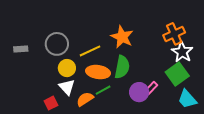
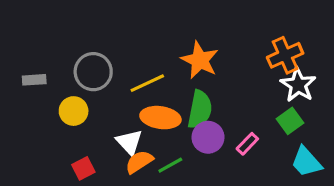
yellow circle: (67, 68) -> (74, 111), moved
green square: (177, 74) -> (290, 121), size x0.7
white triangle: (67, 87) -> (129, 142), moved
green line: (103, 90) -> (170, 165), moved
purple circle: (139, 92) -> (208, 137), moved

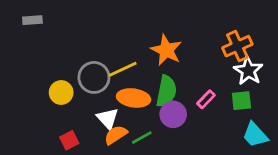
gray circle: (93, 72) -> (94, 77), moved
gray rectangle: (34, 80) -> (32, 20), moved
green square: (290, 121) -> (241, 101), turned 30
pink rectangle: (247, 144) -> (206, 99), moved

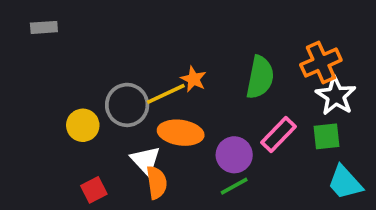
orange star: (166, 50) -> (194, 79), moved, size x0.6
green semicircle: (166, 91) -> (260, 77), moved
pink rectangle: (206, 99) -> (278, 135), size x1.4
orange semicircle: (116, 135) -> (157, 183), turned 115
green line: (142, 138) -> (234, 186), moved

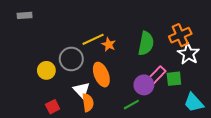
yellow line: (166, 94) -> (93, 39), moved
orange ellipse: (181, 133) -> (101, 75), turned 60
green square: (326, 136) -> (174, 79), moved
purple circle: (234, 155) -> (144, 85), moved

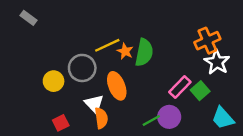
gray rectangle: (25, 15) -> (28, 18), turned 40
green semicircle: (146, 43) -> (144, 52), moved
green square: (174, 79) -> (200, 91), turned -35
purple circle: (144, 85) -> (169, 117), moved

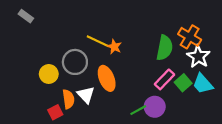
orange cross: (207, 41) -> (190, 37), turned -35
yellow line: (107, 45) -> (98, 41), turned 50
green semicircle: (144, 52) -> (165, 48), moved
orange semicircle: (101, 118) -> (68, 99), moved
cyan trapezoid: (223, 118) -> (203, 84), moved

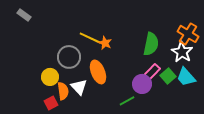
orange cross: (190, 37) -> (188, 34), moved
yellow circle: (49, 74) -> (50, 77), moved
purple circle: (155, 107) -> (142, 84), moved

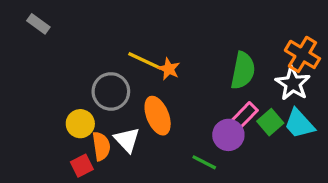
green line: (127, 101) -> (204, 162), turned 56

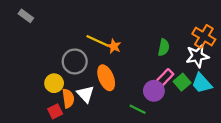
green semicircle: (243, 71) -> (164, 47), size x0.7
white star: (293, 83) -> (197, 56), turned 30

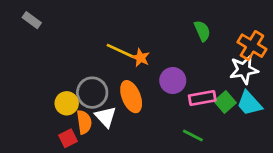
green semicircle: (164, 47) -> (202, 31), moved, turned -35
gray circle: (75, 61) -> (92, 93), moved
pink rectangle: (164, 79) -> (202, 98), turned 36
purple circle: (154, 91) -> (173, 81), moved
green line: (138, 109) -> (193, 136), moved

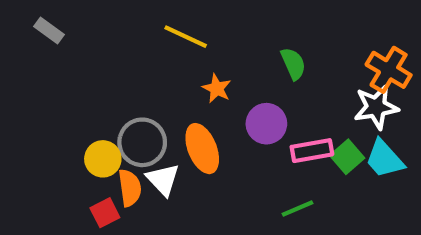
green semicircle: (202, 31) -> (293, 64), moved
yellow line: (120, 51) -> (186, 37), moved
green line: (193, 136) -> (297, 209), turned -50

